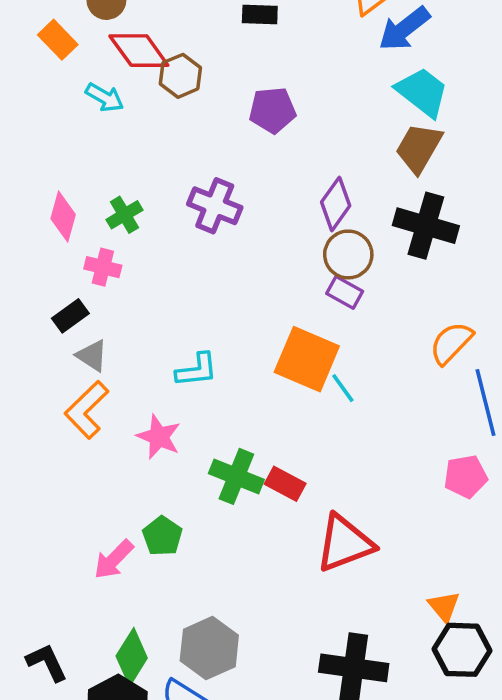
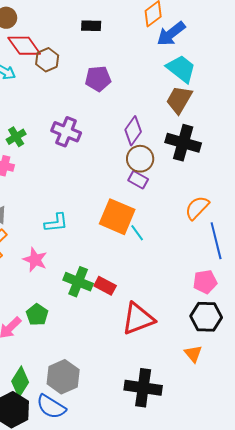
black hexagon: (462, 650) -> (206, 317), moved

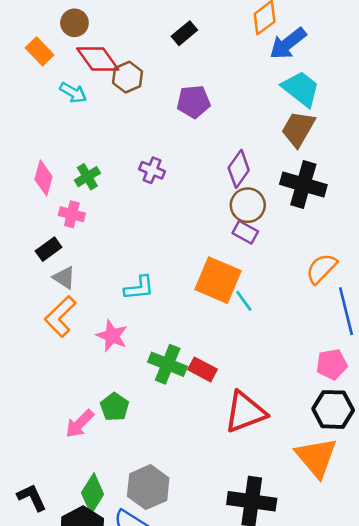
black rectangle: (91, 26) -> (184, 33), turned -42
purple cross: (66, 132) -> (152, 170), size x0.7
orange triangle: (193, 354) -> (316, 457), size x1.8

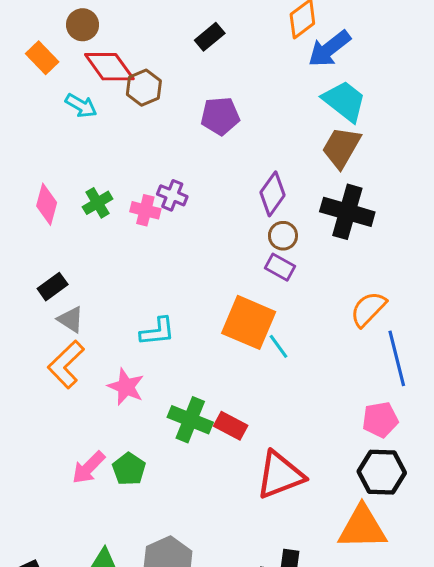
brown circle: (248, 205) -> (283, 236), size x0.7
pink cross: (72, 214) -> (145, 210), moved
pink arrow: (80, 424) -> (89, 468), moved
orange triangle: (316, 457) -> (362, 527), turned -51

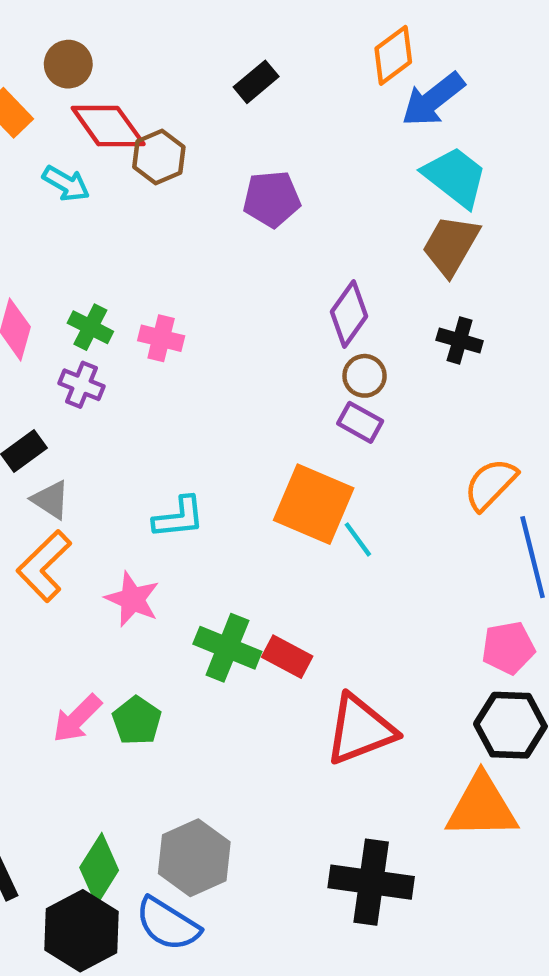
purple cross: (172, 195) -> (82, 385), moved
green cross: (97, 203) -> (90, 327), turned -32
black cross: (347, 212) -> (460, 340), size x0.6

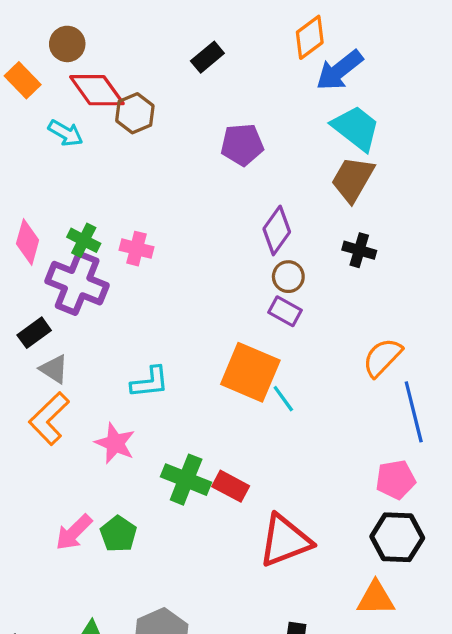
purple pentagon: (272, 199) -> (242, 145), moved
purple cross: (82, 385) -> (77, 283), size x1.8
orange triangle: (482, 807) -> (376, 598), size x0.7

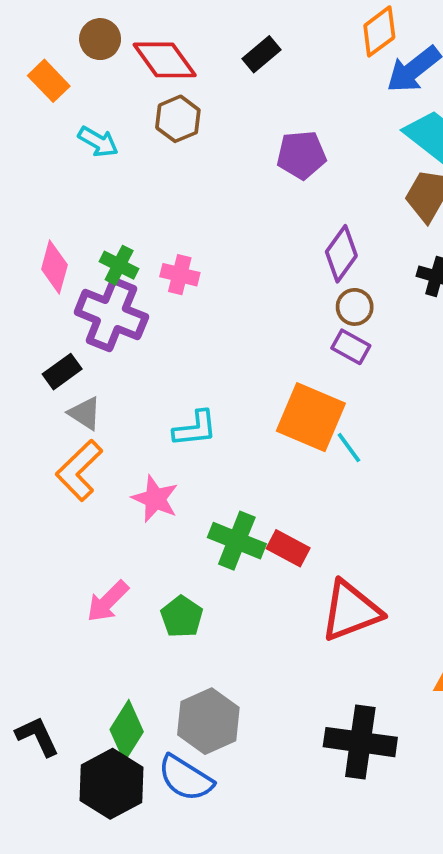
red diamond: (97, 90) -> (165, 60), moved
green pentagon: (118, 534) -> (182, 617), moved

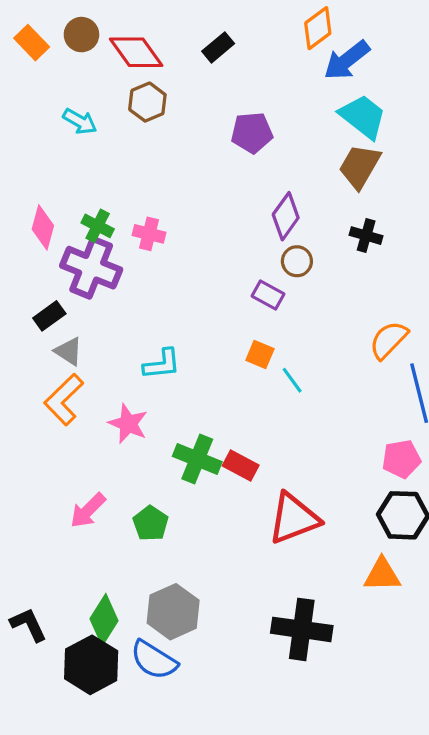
orange rectangle: (49, 81) -> (32, 43), moved
purple rectangle: (351, 347) -> (268, 295), moved
orange square: (311, 417) -> (260, 354), size x0.5

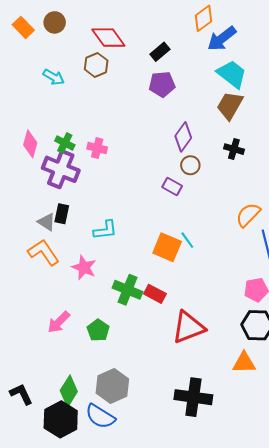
black rectangle: (218, 47) -> (160, 52), moved
red diamond: (136, 52) -> (108, 38), moved
black rectangle: (49, 316) -> (62, 214), moved, turned -42
orange square: (260, 354) -> (167, 247), moved, size x1.6
orange L-shape: (64, 400) -> (43, 252), turned 100

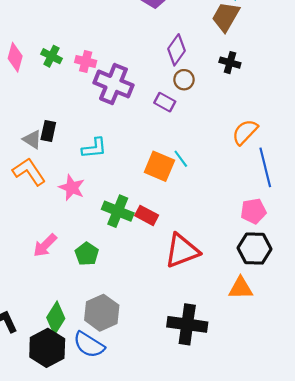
purple cross: (61, 169) -> (113, 84), moved

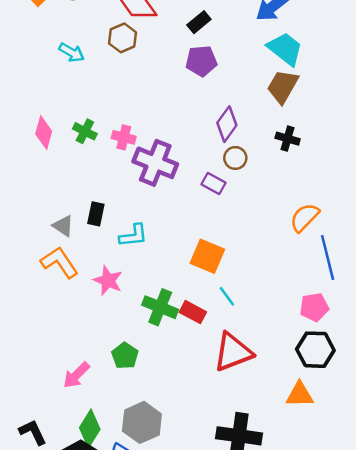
black rectangle: (48, 131) -> (96, 214), moved
cyan line: (181, 159) -> (227, 296), moved
pink arrow: (45, 245) -> (76, 375), moved

